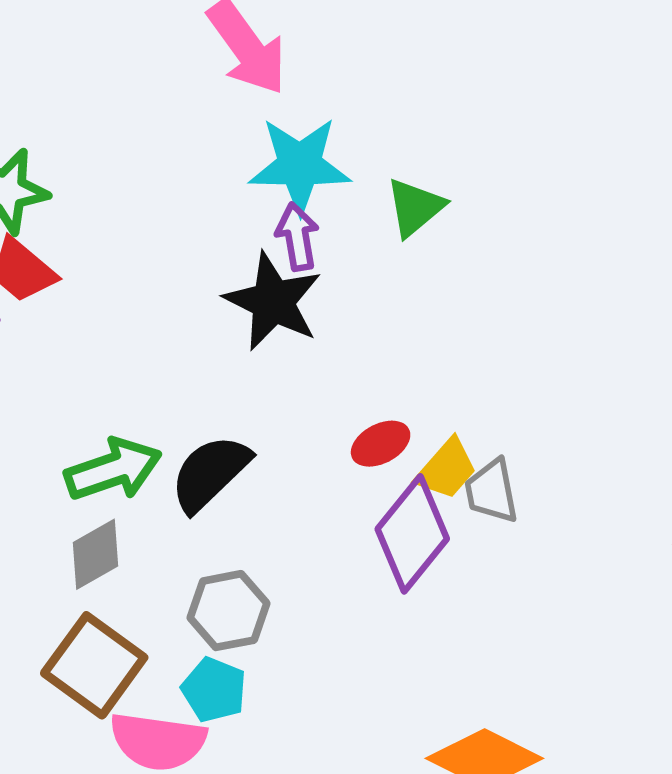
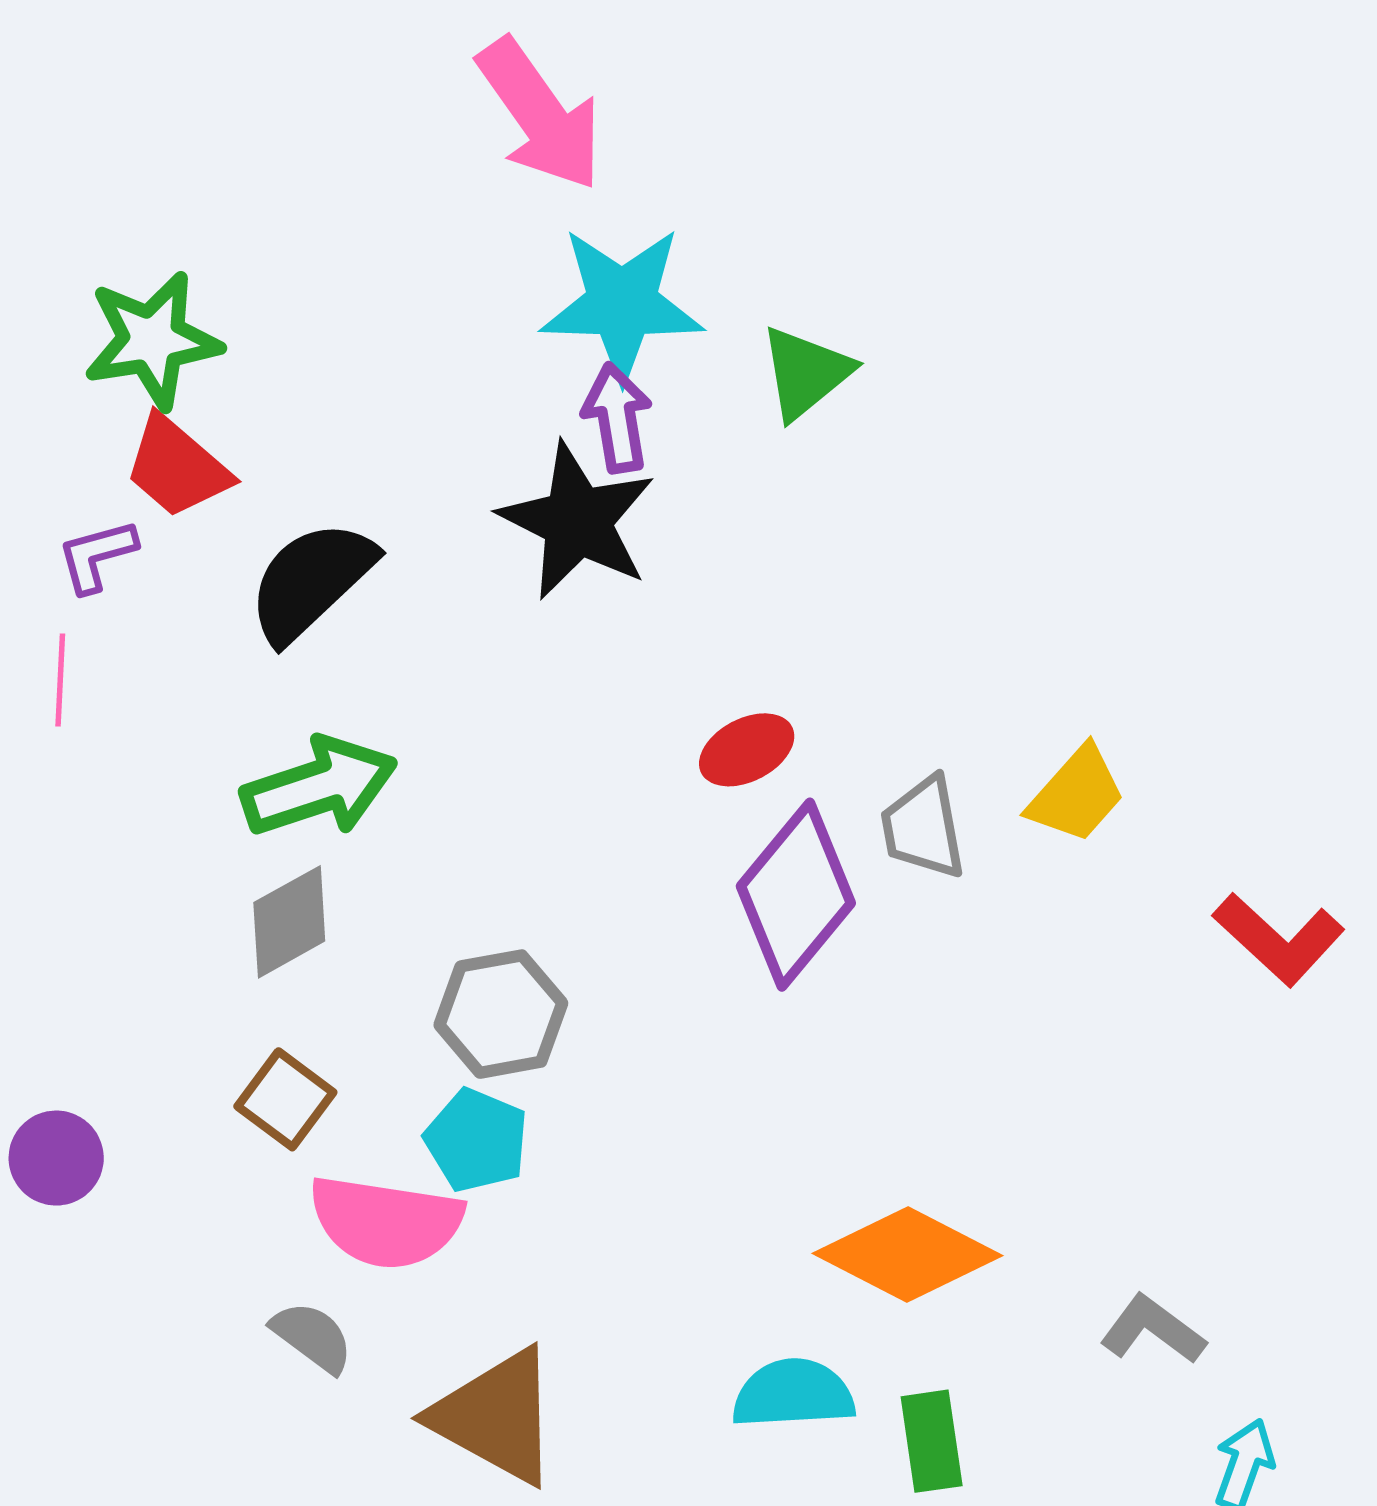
yellow trapezoid: (446, 469) -> (1077, 794), moved
black semicircle: (210, 473) -> (311, 581), moved
brown square: (94, 665) -> (285, 1099), size x0.6

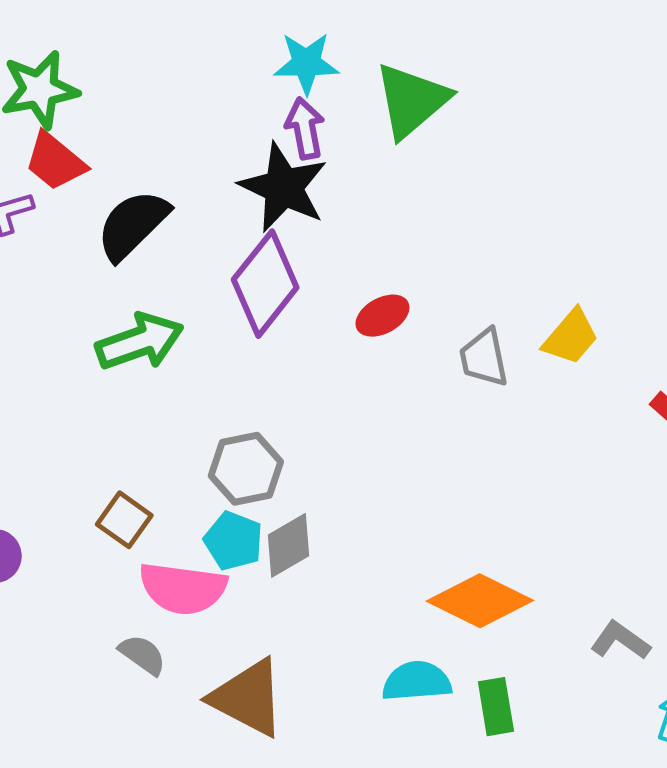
cyan star: (622, 304) -> (306, 63), size x0.7
green triangle: (806, 373) -> (412, 100), size x1.4
purple diamond: (796, 895) -> (265, 284), moved
gray diamond: (289, 922) -> (288, 545), moved

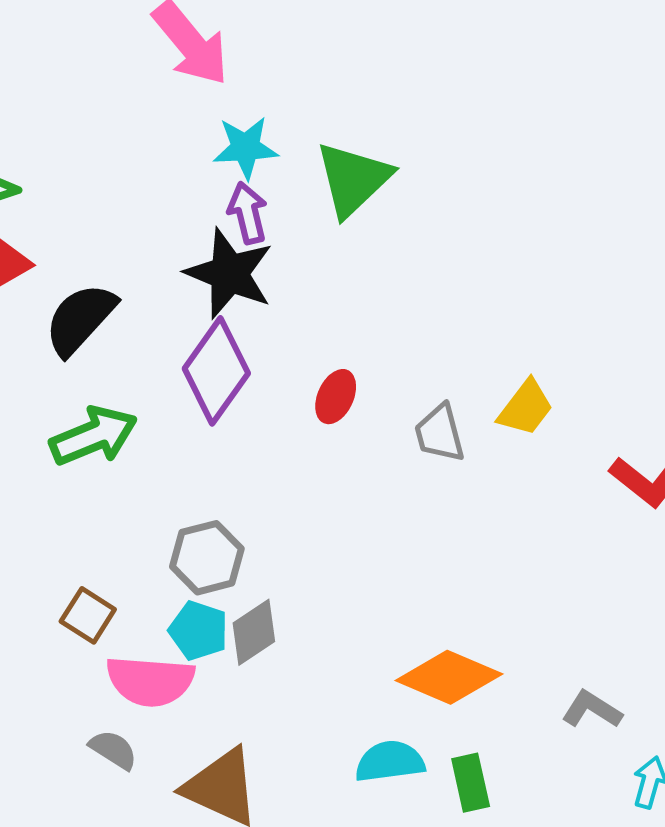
red ellipse: (382, 316) -> (336, 397), turned -34

